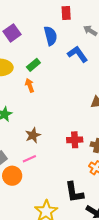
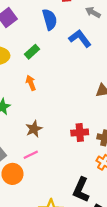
orange arrow: (30, 85) -> (31, 83), moved
black L-shape: (74, 192) -> (81, 190), turned 35

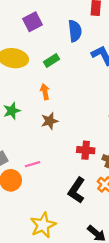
brown star: (34, 129) -> (50, 121), moved
black L-shape: (81, 190) -> (77, 190), moved

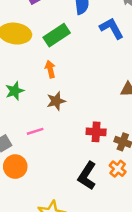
green rectangle: (51, 60) -> (57, 35), size x1.5
pink line: (33, 164) -> (35, 131), moved

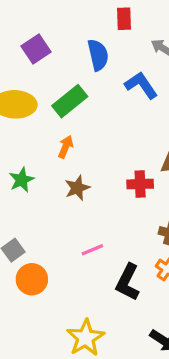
orange arrow: (50, 69) -> (66, 147), turned 42
pink line: (35, 131) -> (92, 250), moved
red cross: (96, 132) -> (140, 184), moved

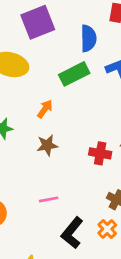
purple square: (36, 49) -> (38, 22), size x1.4
green rectangle: (70, 101) -> (74, 74), moved

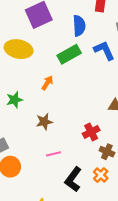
brown star: (47, 145) -> (44, 122), moved
red cross: (100, 153) -> (91, 132), moved, turned -35

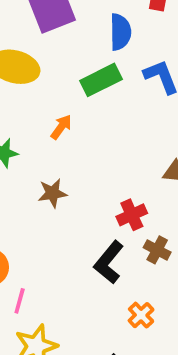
pink line: (54, 154) -> (20, 301), moved, turned -64
orange cross: (101, 175) -> (141, 315), moved
black L-shape: (73, 179) -> (109, 262), moved

